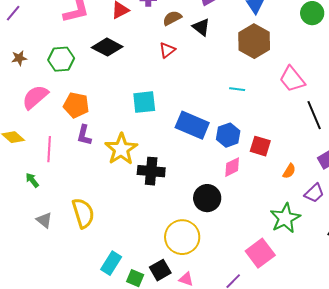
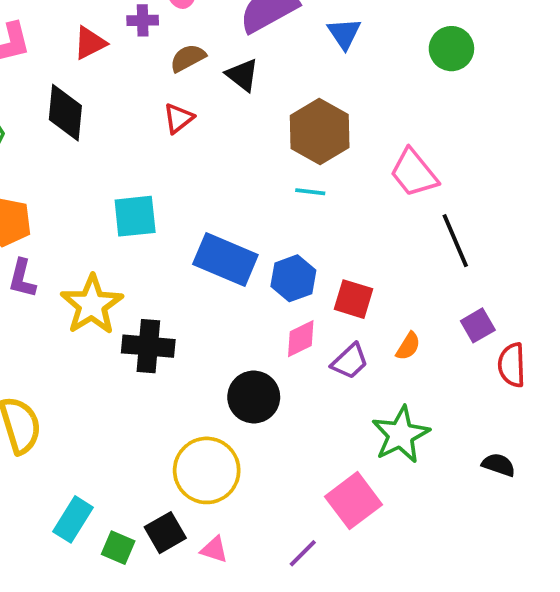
brown hexagon: (254, 41) -> (320, 131), moved
black diamond: (107, 47) -> (65, 113), turned 68
purple trapezoid: (314, 193) -> (350, 361), moved

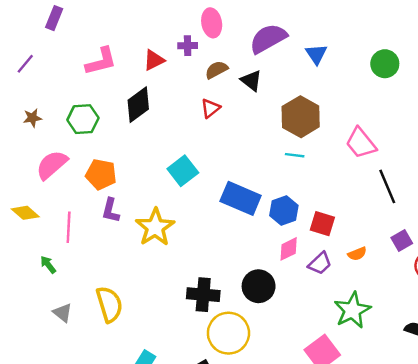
black diamond: (65, 113) -> (138, 105), turned 48
cyan square: (135, 216) -> (183, 171), turned -32
black cross: (148, 346) -> (203, 295), moved
orange semicircle: (408, 346) -> (357, 254), turned 36

